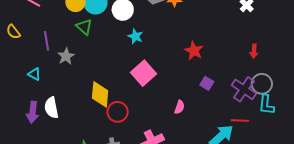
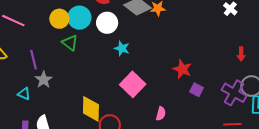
red star: (194, 51) -> (182, 69), moved
gray star: (66, 56) -> (44, 80), moved
pink semicircle: (179, 107) -> (161, 114), moved

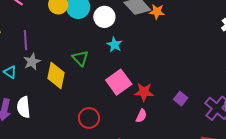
green triangle: (70, 43) -> (80, 58), moved
red star: (182, 69) -> (144, 92), moved, turned -30
yellow diamond: (91, 109) -> (56, 75), moved

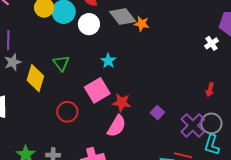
cyan star: (114, 45) -> (108, 61), moved
pink semicircle: (141, 116) -> (117, 126), size x1.6
red circle: (89, 118) -> (67, 112), moved

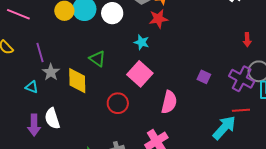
red star: (122, 103) -> (158, 19), moved

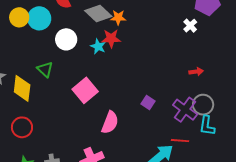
white circle: (112, 13) -> (66, 39), moved
red arrow: (247, 40) -> (196, 72), turned -104
cyan star: (142, 42) -> (98, 46), moved
red circle: (118, 103) -> (22, 127), moved

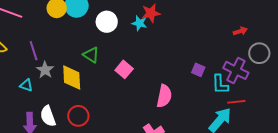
pink square: (85, 90) -> (124, 69), moved, size x0.7
gray circle: (203, 105) -> (259, 53), moved
cyan L-shape: (207, 126) -> (220, 84), moved

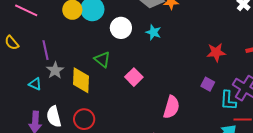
red star: (151, 13) -> (216, 52), moved

